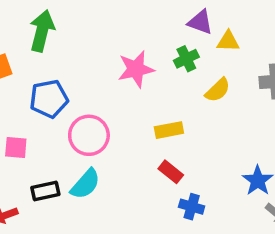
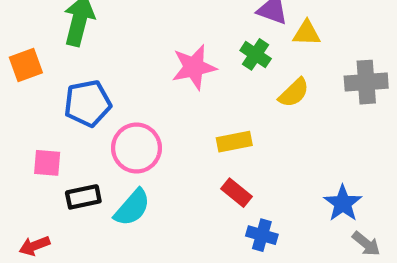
green cross: (186, 59) -> (256, 54), turned -30
black rectangle: (45, 191) -> (83, 197), moved

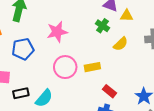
pink star: (194, 67) -> (57, 32), moved
pink circle: (136, 148) -> (65, 67), moved
red rectangle: (236, 193) -> (110, 91), moved

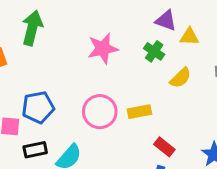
pink star: (57, 32) -> (103, 48), moved
blue pentagon: (23, 49) -> (38, 107), moved

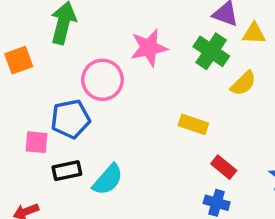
green cross: (154, 51) -> (211, 51), size x1.4
pink circle: (100, 112) -> (102, 80), moved
yellow rectangle: (139, 112) -> (193, 124), turned 30

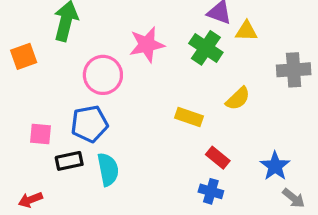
yellow semicircle: (243, 83) -> (238, 99), moved
blue pentagon: (70, 119) -> (89, 124), moved
cyan semicircle: (108, 180) -> (108, 169), turned -52

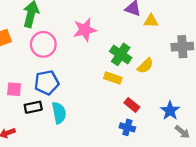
green cross: (206, 48) -> (121, 54), moved
pink circle: (103, 75) -> (43, 44), moved

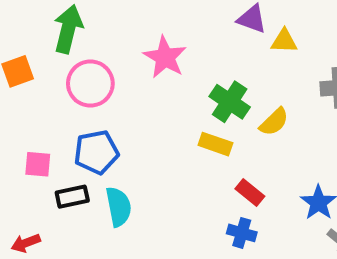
pink star: (85, 30) -> (165, 57), turned -30

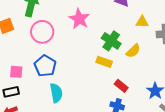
yellow triangle: (284, 41) -> (142, 22), moved
blue pentagon: (96, 152) -> (45, 66), turned -30
black rectangle: (72, 197) -> (11, 92), moved

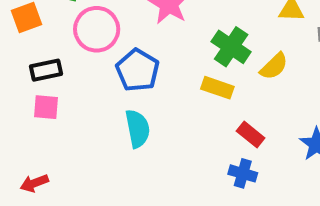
blue pentagon: (45, 66) -> (138, 70), moved
black rectangle: (11, 92) -> (46, 70), moved
cyan semicircle: (56, 93) -> (138, 129), moved

